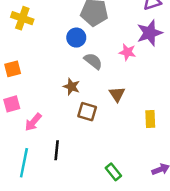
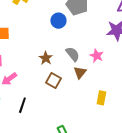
pink star: (127, 52) -> (97, 56), moved
gray semicircle: (93, 61) -> (73, 54), moved

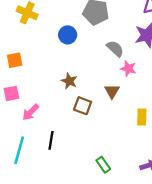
blue circle: (58, 21) -> (68, 35), moved
gray semicircle: (73, 54) -> (115, 49), moved

